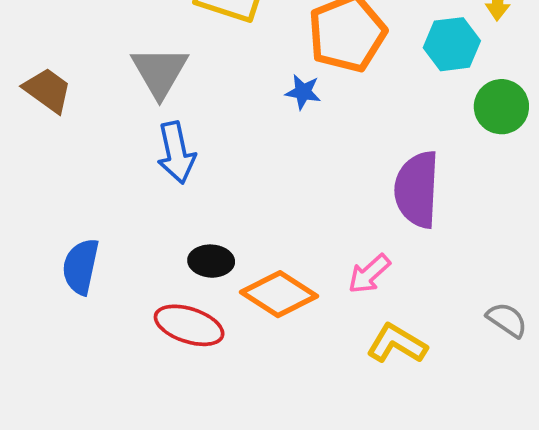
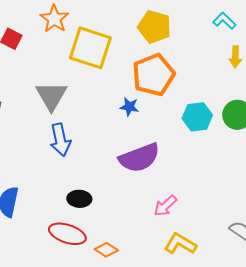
cyan hexagon: (452, 44) -> (197, 117), moved
purple semicircle: (417, 189) -> (139, 158), moved, turned -114
orange diamond: (279, 294) -> (106, 250), moved, size x0.6

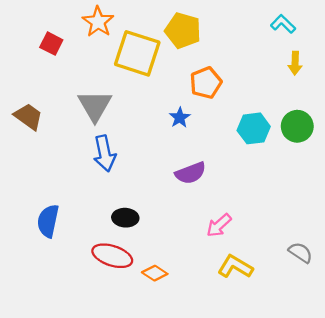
yellow pentagon: (154, 27) -> (183, 31), moved
orange pentagon: (153, 75) -> (206, 83), size x0.7
blue star: (129, 107) -> (180, 118), turned 30
purple semicircle: (139, 158) -> (191, 173), size x0.7

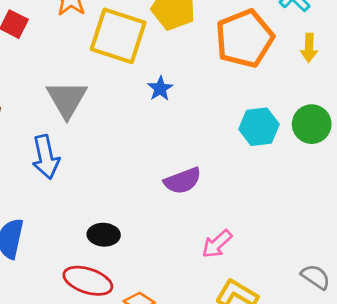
orange pentagon: (206, 83) -> (245, 39), moved, size x1.5
blue star: (180, 118) -> (160, 89), moved
blue arrow: (105, 153) -> (46, 157), moved

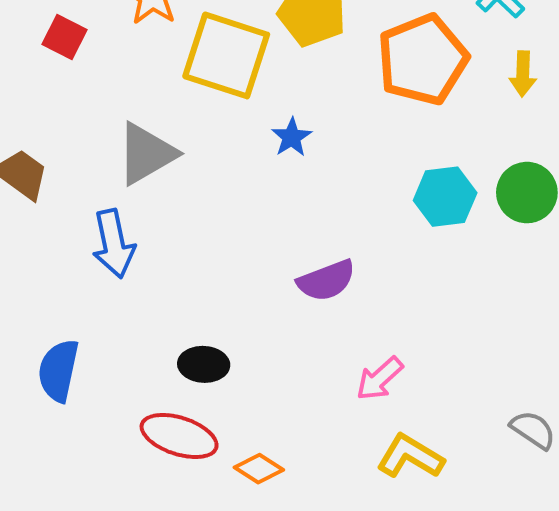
gray triangle: (67, 99) -> (146, 154), turned 30

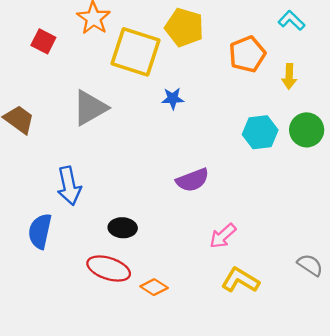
orange pentagon: (423, 60) -> (247, 54), size x0.7
yellow arrow: (523, 74) -> (289, 76), moved
blue star: (292, 137) -> (173, 98), turned 30
blue arrow: (114, 244) -> (69, 186), moved

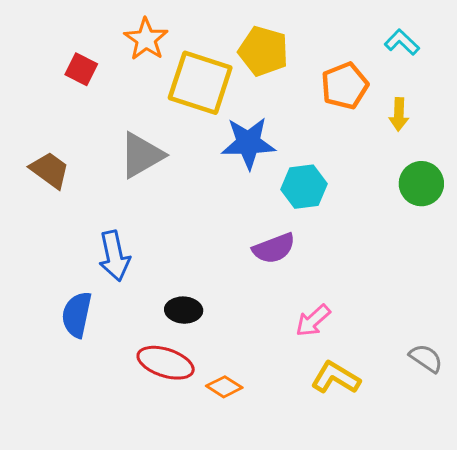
blue star: (173, 98) -> (248, 143), size x1.8
cyan hexagon: (260, 132) -> (304, 187), moved

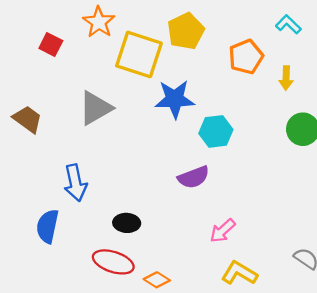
yellow pentagon: (263, 51) -> (186, 31), turned 30

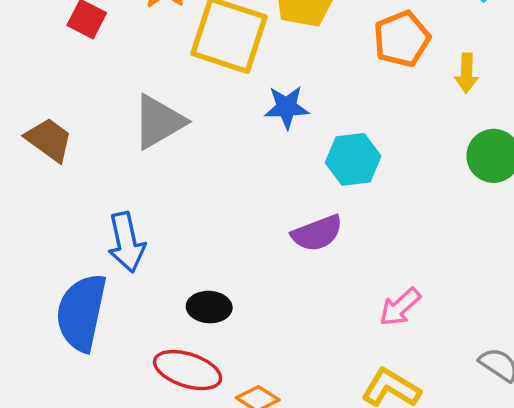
blue star: (175, 99) -> (287, 107), size x0.7
blue semicircle: (47, 226) -> (81, 312), size x1.4
pink arrow: (223, 231) -> (400, 307), moved

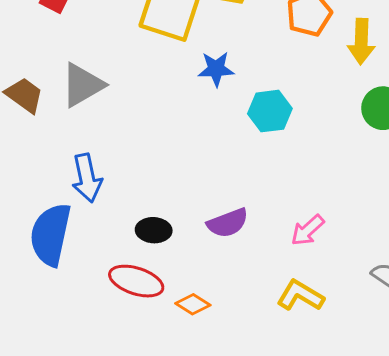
yellow arrow: (467, 73) -> (361, 41), size x1.4
gray triangle: (159, 122) -> (82, 85), moved
purple semicircle: (317, 233) -> (228, 223), moved

